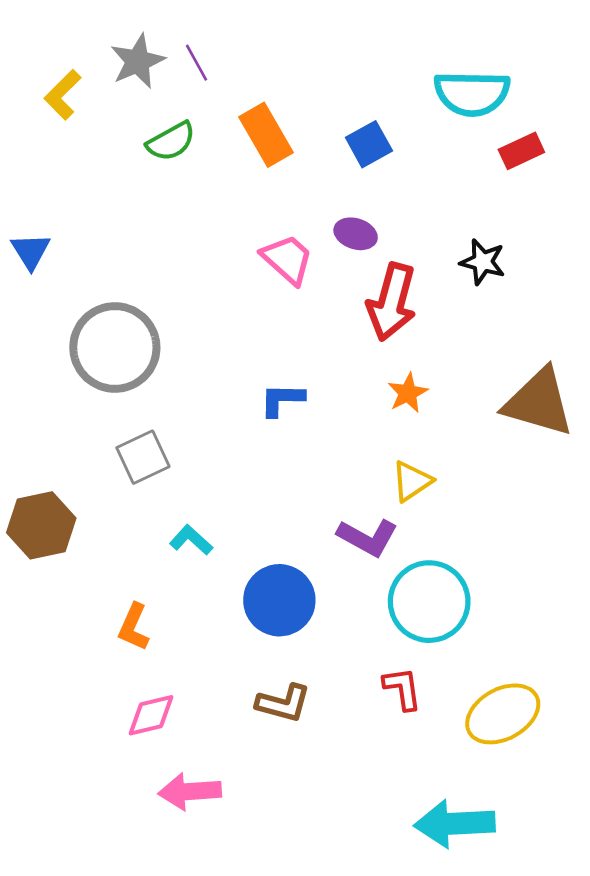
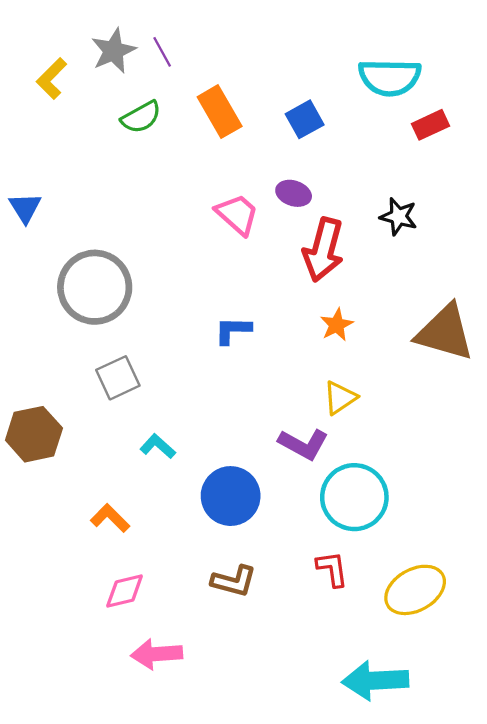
orange L-shape: (134, 627) -> (110, 518), turned 111

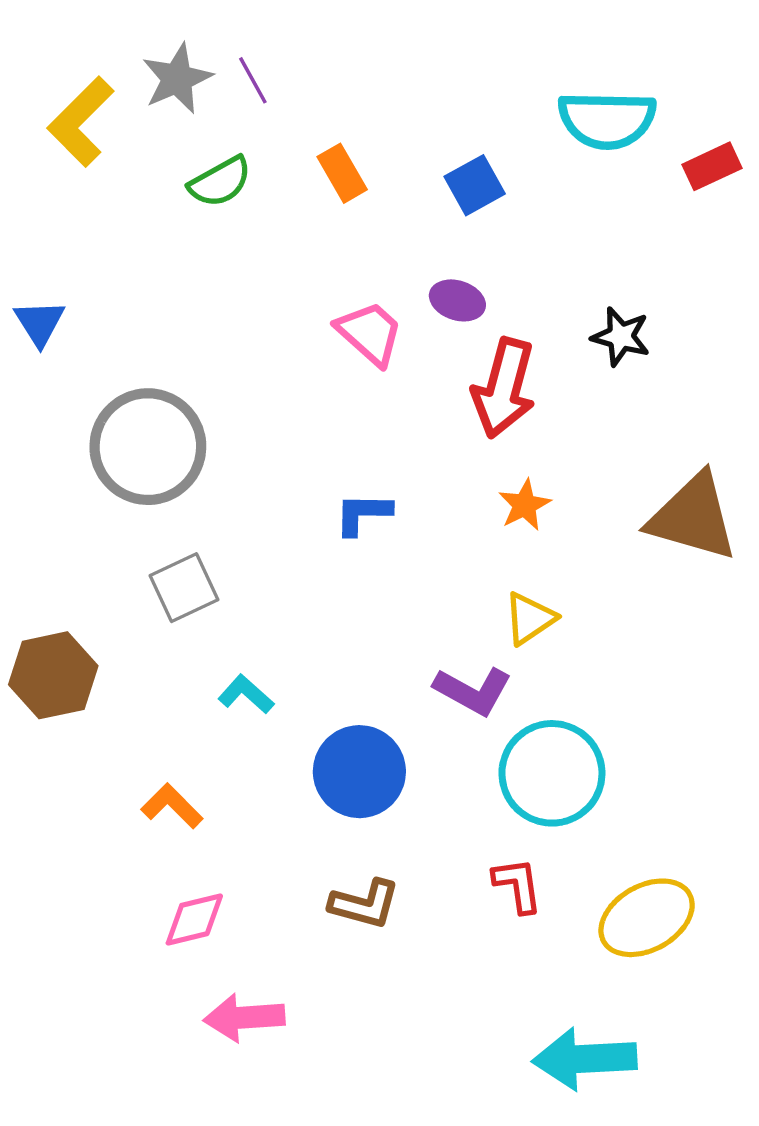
yellow L-shape: (52, 78) -> (81, 122), size x1.4
orange rectangle: (220, 112) -> (342, 173), size x0.7
red rectangle: (431, 125) -> (712, 166), moved

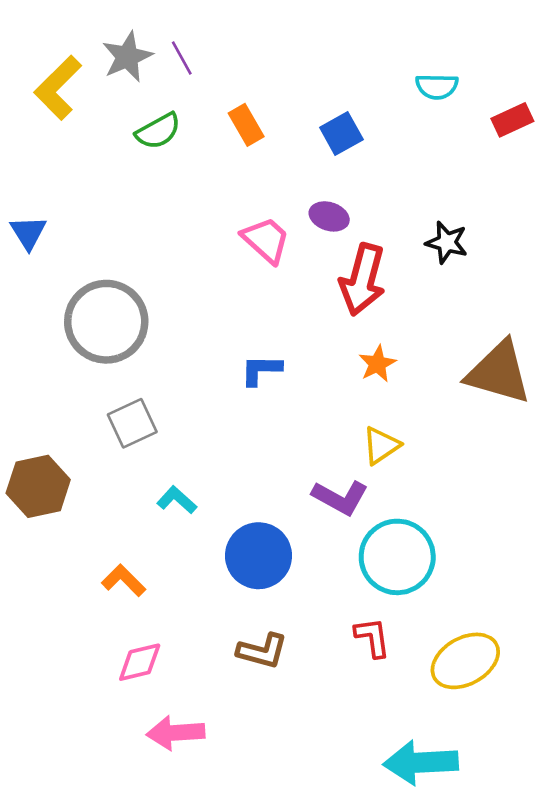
cyan semicircle: (607, 120) -> (437, 86), size x0.6

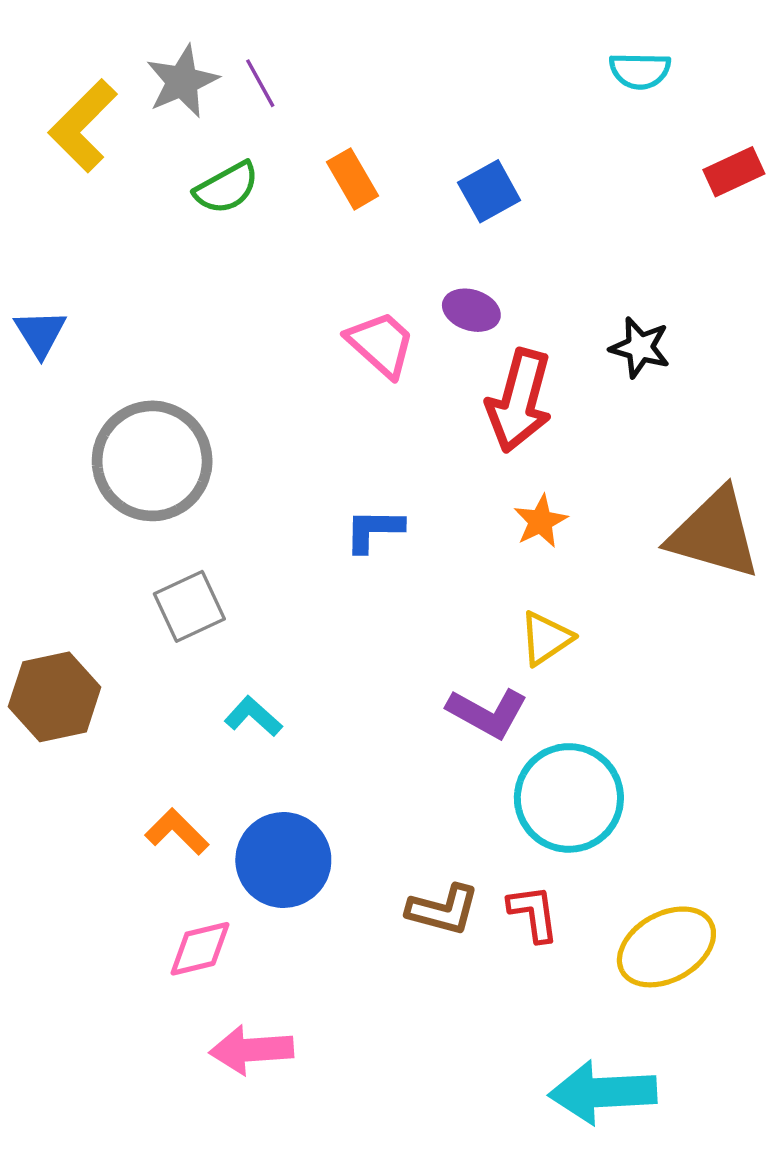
cyan semicircle: (437, 86) -> (640, 71), moved
blue circle: (259, 556) -> (283, 860), moved
brown L-shape: (262, 651) -> (443, 910), moved

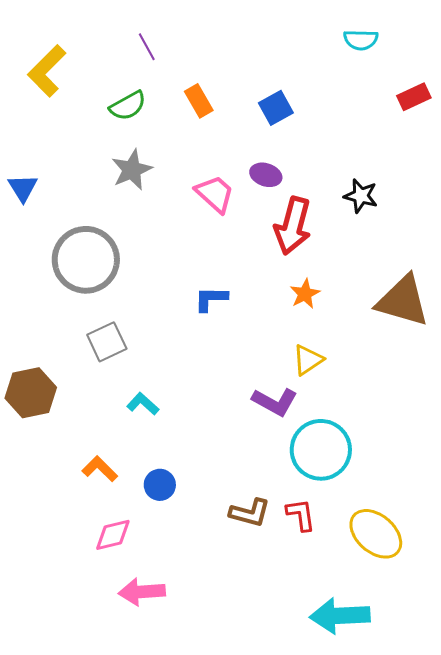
gray star: (182, 81) -> (132, 170), moved
blue circle: (283, 860) -> (160, 485), size x0.6
yellow ellipse: (666, 947) -> (376, 534), turned 70

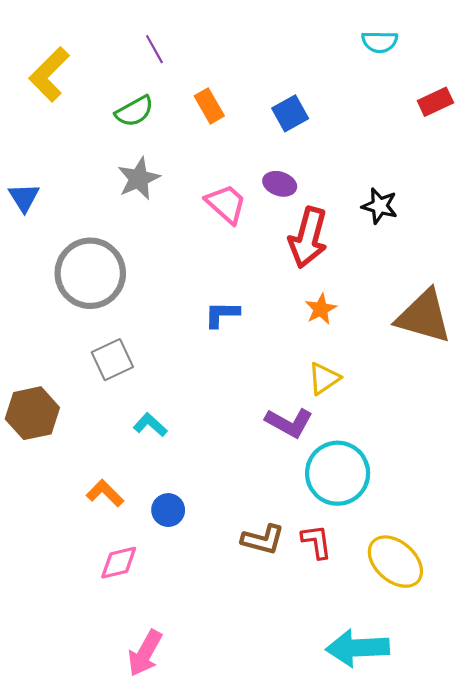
pink arrow: (142, 592) -> (145, 653), moved, turned -57

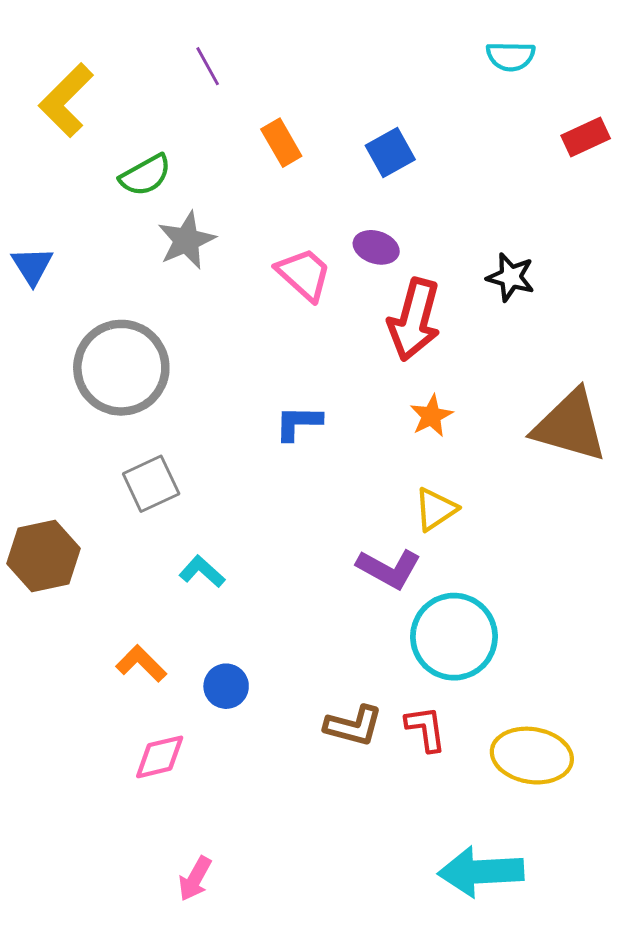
green semicircle: (134, 111) -> (145, 175), moved
yellow ellipse: (395, 562) -> (532, 756), turned -32
pink arrow: (145, 653) -> (195, 879), size x0.7

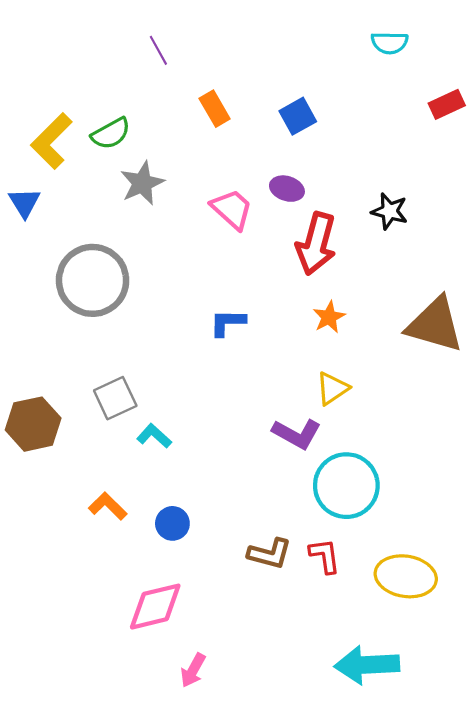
yellow L-shape: (66, 100) -> (51, 141), moved
gray square: (151, 484) -> (115, 398), moved
pink diamond: (160, 757) -> (155, 607), moved, size x1.4
pink arrow: (195, 879) -> (193, 670), moved

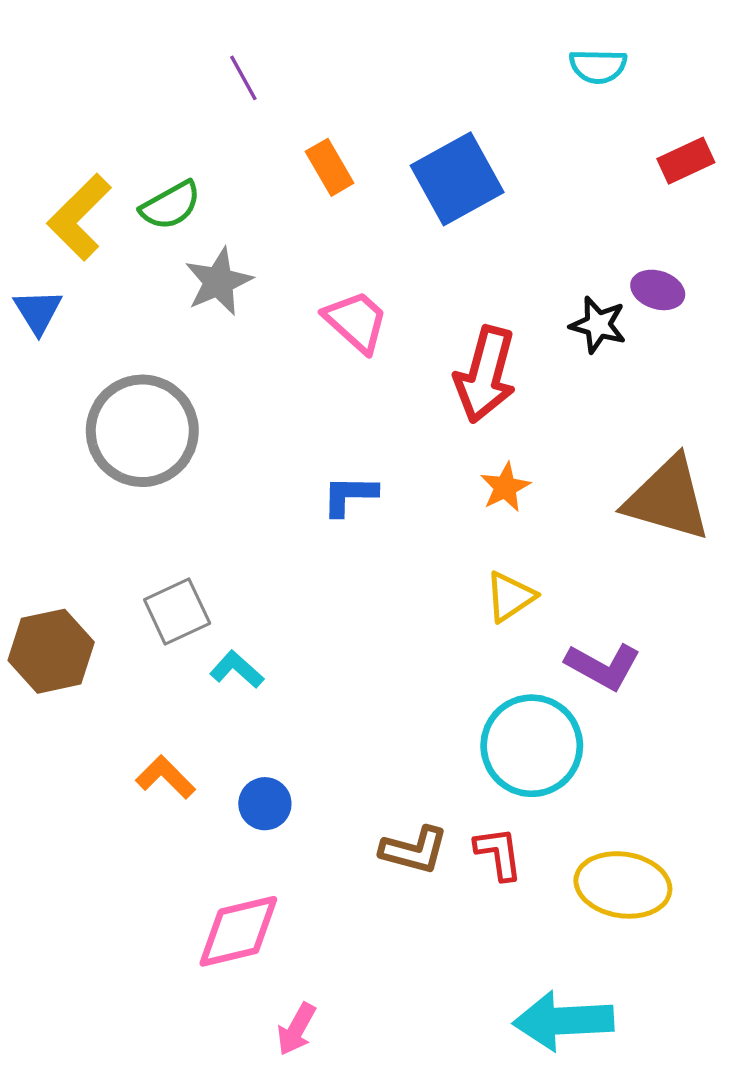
blue square: (298, 116) -> (457, 179), size x1.6
purple ellipse: (287, 189) -> (658, 290), moved
purple L-shape: (297, 434) -> (603, 666), moved

